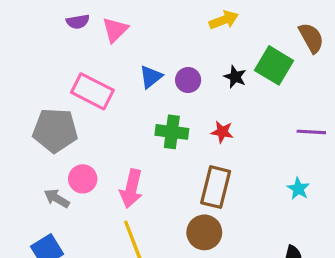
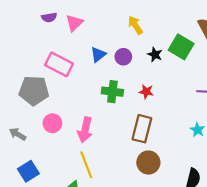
yellow arrow: (224, 20) -> (135, 25), moved, turned -102
gray arrow: (57, 198) -> (18, 134), moved
brown circle: (204, 232) -> (148, 163), moved

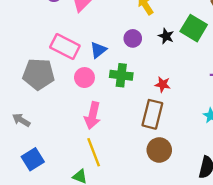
blue triangle: (98, 55) -> (98, 50), moved
red star: (146, 92) -> (163, 84), moved
pink circle: (52, 123) -> (84, 78), moved

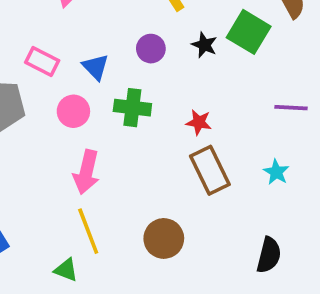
pink rectangle: (65, 46) -> (42, 61), size x0.7
blue triangle: (98, 50) -> (96, 67), turned -36
brown rectangle: (152, 114) -> (210, 170), moved, turned -40
brown circle: (159, 150) -> (164, 238), moved

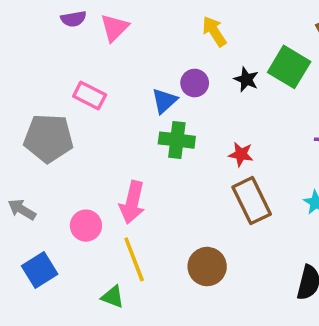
blue triangle: (96, 67) -> (164, 101), moved, turned 32
pink circle: (73, 111) -> (86, 226), moved

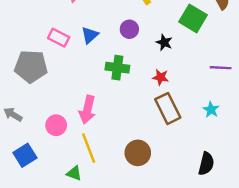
black star: (246, 79) -> (164, 42), moved
blue triangle: (164, 101) -> (90, 35), moved

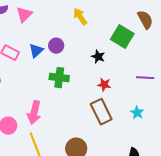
purple circle: (129, 29) -> (56, 46), moved
red star: (161, 77) -> (104, 85), moved

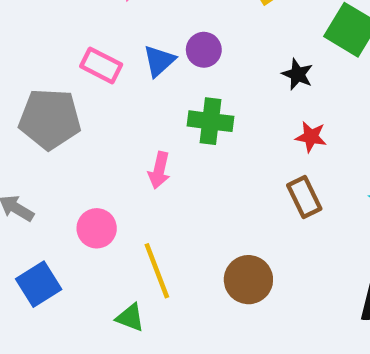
brown rectangle: (101, 112) -> (304, 197), size x0.7
pink arrow: (34, 113) -> (159, 170), moved, size x0.7

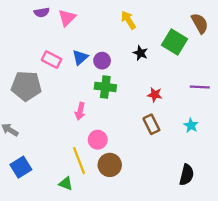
purple circle: (204, 50) -> (102, 61), moved
black star: (298, 74) -> (140, 53), moved
pink circle: (97, 228) -> (98, 140), moved
brown circle: (248, 280) -> (110, 165), moved

